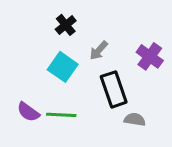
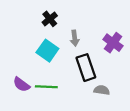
gray arrow: (99, 50) -> (75, 38), turned -49

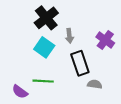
black cross: (50, 19) -> (46, 18), size x1.6
purple semicircle: (21, 84) -> (20, 92), moved

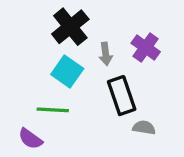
purple cross: (105, 40) -> (146, 47), moved
green line: (43, 81) -> (53, 110), moved

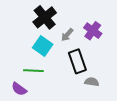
gray arrow: (106, 54) -> (67, 35), turned 48

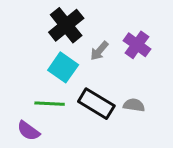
black rectangle: (77, 61) -> (96, 104), moved, turned -40
gray semicircle: (92, 82) -> (134, 105), moved

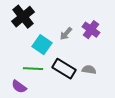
black cross: (66, 25) -> (23, 17), moved

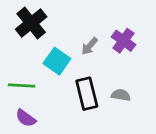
green line: (33, 69) -> (22, 86), moved
black rectangle: (64, 69) -> (87, 94), turned 45

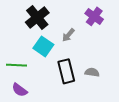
black cross: (31, 23) -> (37, 17), moved
purple cross: (123, 41) -> (94, 16), moved

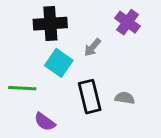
black cross: (37, 17) -> (50, 24), turned 35
purple semicircle: (20, 90) -> (45, 122), moved

